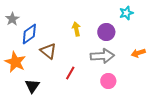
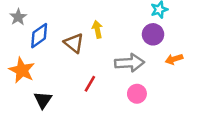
purple circle: (106, 32) -> (153, 34), moved
brown triangle: (48, 51) -> (74, 43), moved

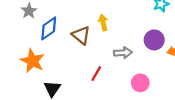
purple circle: (153, 34) -> (154, 40), moved
gray arrow: (129, 63) -> (123, 53), moved, size x0.7

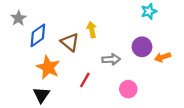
orange star: (32, 61) -> (48, 67), moved

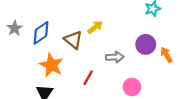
gray star: (18, 18) -> (15, 28), moved
yellow arrow: (92, 30) -> (95, 27), turned 63
orange arrow: (163, 57) -> (166, 55), turned 77

